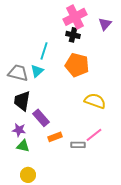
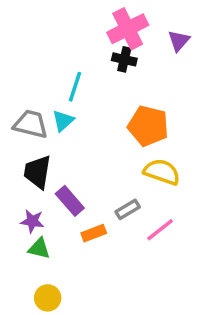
orange pentagon: (77, 65) -> (148, 126), moved
gray rectangle: (78, 145) -> (128, 209), moved, turned -32

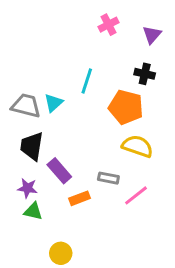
pink cross: (128, 29) -> (108, 25), size x0.6
black cross: (124, 59) -> (145, 74), moved
cyan line: (75, 87) -> (87, 81), moved
gray rectangle: (128, 209) -> (108, 178), turned 42
yellow circle: (48, 298) -> (61, 253), moved

